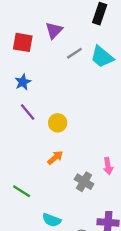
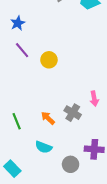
orange arrow: (55, 158) -> (48, 118), moved, turned -96
green line: (22, 191) -> (17, 121), turned 35

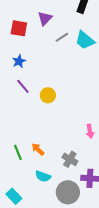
gray cross: (73, 113) -> (70, 159), moved
orange arrow: (48, 118) -> (38, 149), moved
gray circle: (71, 164) -> (68, 192), size x1.5

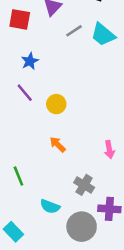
blue star: (19, 61) -> (30, 61), moved
orange arrow: (38, 149) -> (58, 144), moved

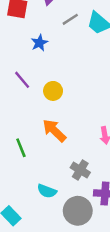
blue star: (30, 61) -> (39, 43), moved
orange arrow: (58, 144) -> (54, 130), size x1.5
green line: (18, 176) -> (21, 148), moved

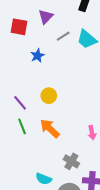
purple line: (22, 80) -> (20, 103), moved
green line: (21, 148) -> (22, 126), moved

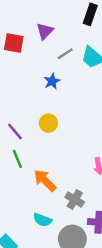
blue star: (37, 56) -> (52, 81), moved
orange arrow: (50, 129) -> (45, 180), moved

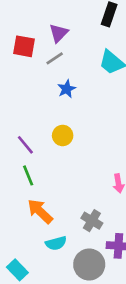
gray line: (65, 54) -> (55, 58), moved
orange arrow: (45, 180) -> (40, 211), moved
cyan semicircle: (42, 220) -> (56, 243), turned -36

